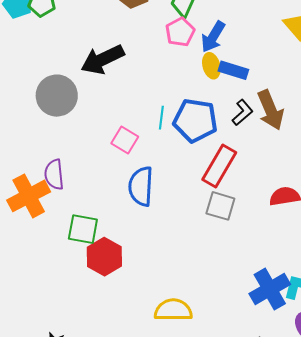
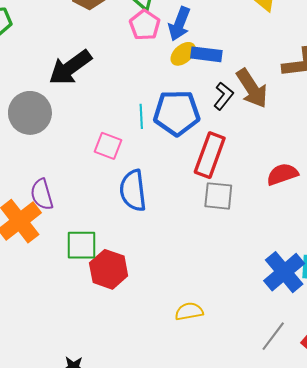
yellow ellipse: (211, 66) -> (183, 54), turned 75
yellow semicircle: (173, 310) -> (189, 311), size x0.7

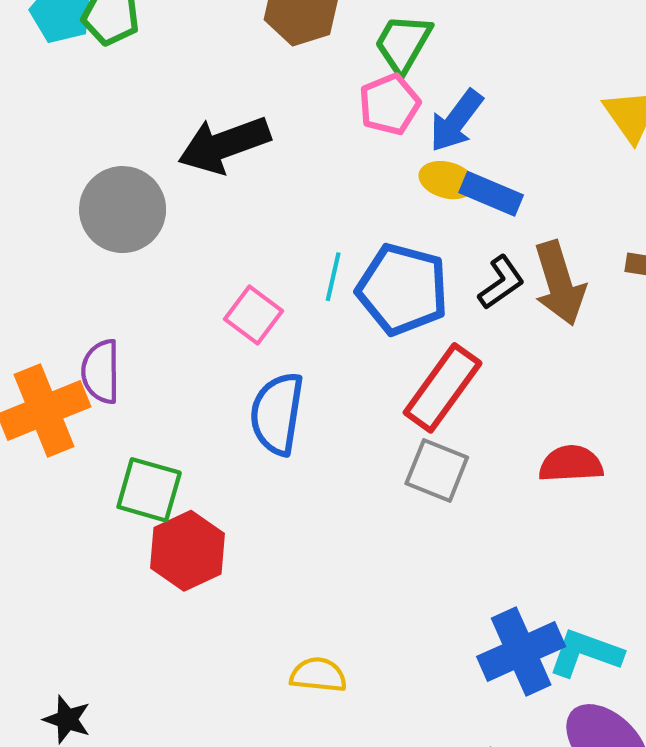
yellow ellipse: (183, 54) -> (447, 180), turned 40

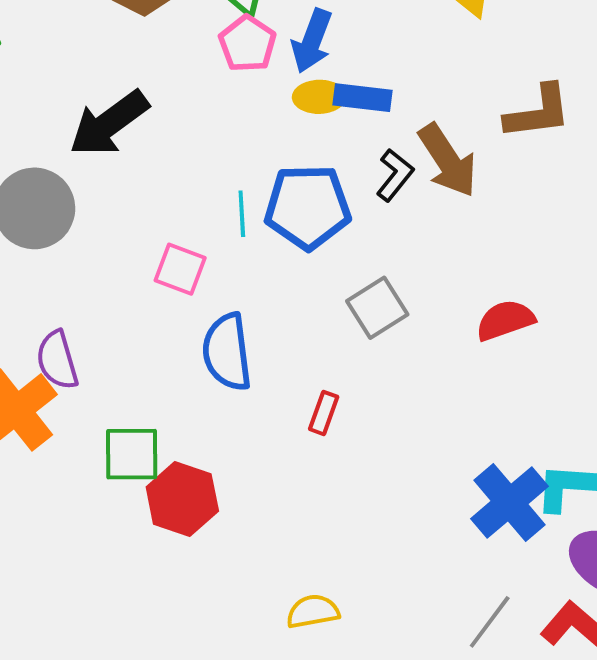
red rectangle: (443, 388) -> (324, 413), moved, size x0.5
gray square: (437, 470) -> (377, 308), moved, turned -38
yellow semicircle: (318, 675) -> (313, 611), moved

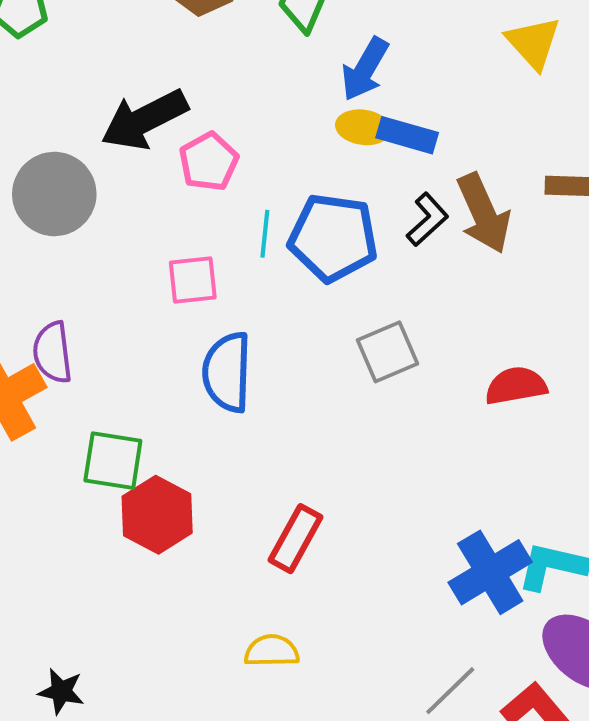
pink pentagon: (247, 44) -> (209, 162), moved
pink square: (180, 269) -> (193, 280), turned -36
red rectangle: (324, 413) -> (296, 539), moved, size x1.5

